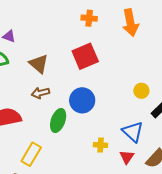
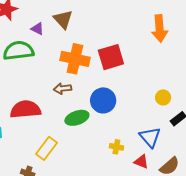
orange cross: (89, 18) -> (75, 59), moved, size x1.8
brown triangle: (39, 64) -> (63, 19), moved
green ellipse: (58, 120) -> (77, 118), turned 45
red triangle: (127, 157) -> (141, 162), turned -49

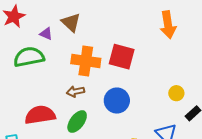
red square: (111, 57) -> (122, 57), turned 36
green ellipse: (77, 118) -> (77, 122), moved, turned -30

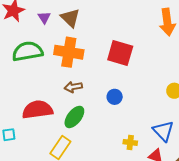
purple triangle: (46, 34) -> (44, 18), moved, turned 32
orange cross: (86, 61) -> (69, 52), moved
blue circle: (117, 101) -> (115, 97), size x0.6

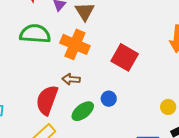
red semicircle: (37, 110) -> (47, 100), moved, turned -76
green ellipse: (74, 117) -> (83, 111), moved

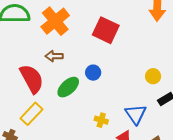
orange cross: (75, 44) -> (55, 21), turned 32
red semicircle: (47, 100) -> (32, 79), turned 136

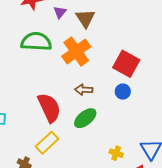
brown arrow: (54, 56) -> (84, 90), moved
blue circle: (93, 73) -> (123, 92), moved

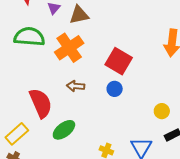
brown triangle: (85, 18) -> (79, 15), turned 50
green ellipse: (85, 118) -> (64, 130), moved
yellow rectangle: (47, 143) -> (17, 134), moved

